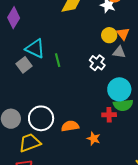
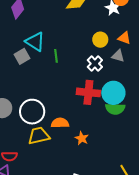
orange triangle: (123, 34) -> (124, 38), turned -40
yellow circle: (109, 35) -> (100, 40), moved
red cross: (109, 115) -> (88, 92), moved, size x1.6
yellow trapezoid: (30, 143) -> (39, 136), moved

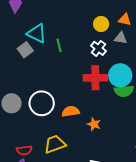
yellow trapezoid: (39, 136) -> (55, 144), moved

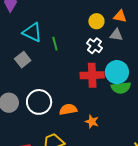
gray square: (25, 50) -> (23, 60), moved

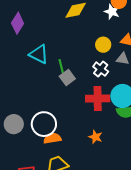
gray square: (23, 60) -> (67, 77), moved
orange semicircle: (68, 109) -> (52, 138), moved
orange star: (92, 122) -> (95, 137), moved

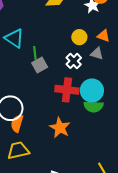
orange star: (95, 137) -> (60, 128), size x1.5
orange semicircle: (52, 138) -> (17, 123), turned -72

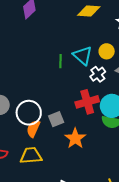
cyan triangle: (14, 38) -> (83, 56), moved
gray square: (40, 65) -> (56, 119), moved
red cross: (67, 90) -> (87, 102), turned -30

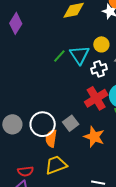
cyan triangle: (83, 56) -> (79, 55), turned 30
green line: (60, 61) -> (59, 56), moved, turned 56
white cross: (98, 74) -> (99, 69), turned 35

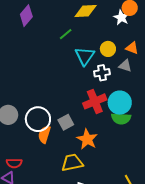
green line: (59, 56) -> (66, 34), moved
yellow trapezoid: (56, 165) -> (72, 163), moved

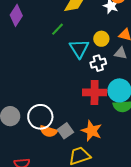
red cross: (95, 101) -> (95, 92), turned 30
gray square: (66, 122) -> (65, 131), moved
orange semicircle: (44, 134) -> (48, 131), turned -84

